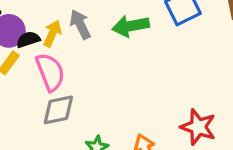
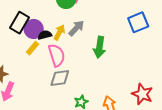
gray arrow: (80, 24) -> (76, 28), turned 66
green arrow: (131, 26) -> (100, 47), moved, turned -75

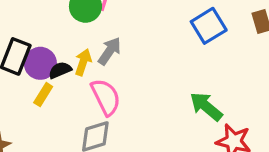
green arrow: (100, 47) -> (206, 106), moved, turned 130
pink semicircle: (57, 55) -> (106, 97), moved

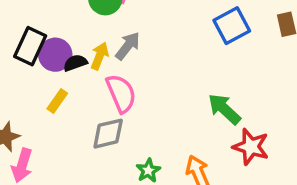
yellow rectangle: (43, 95) -> (57, 101), moved

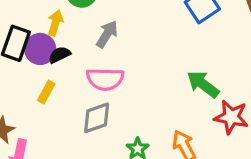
yellow arrow: (100, 56) -> (55, 23), moved
pink semicircle: (121, 93) -> (105, 79), turned 120

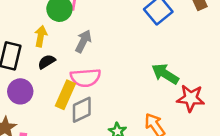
purple circle: (40, 49) -> (20, 91), moved
yellow rectangle: (46, 92) -> (65, 95), moved, size x1.5

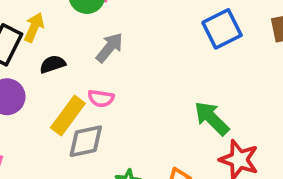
yellow arrow: (41, 36) -> (34, 27), moved
pink semicircle: (85, 78) -> (101, 98), size x0.6

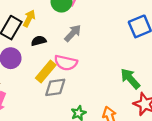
pink semicircle: (101, 98) -> (66, 63), size x1.5

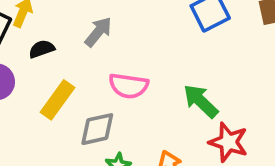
pink semicircle: (66, 63) -> (129, 86), moved
gray diamond: (55, 87) -> (97, 129), moved

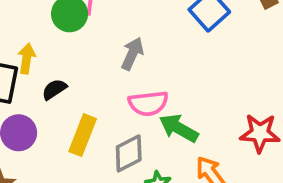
gray arrow: (98, 32) -> (132, 54), moved
green arrow: (201, 101) -> (179, 128), moved

